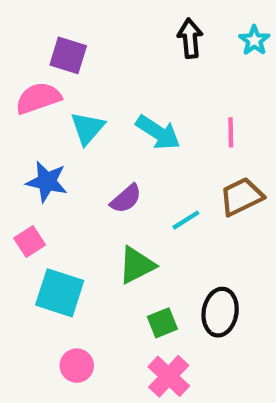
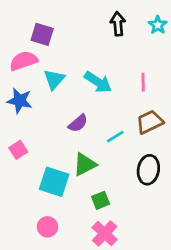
blue star: (47, 182) -> (20, 101), moved
cyan square: (60, 293) -> (54, 182), moved
black ellipse: (220, 312) -> (148, 170), moved

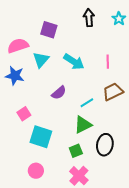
purple square: (42, 34) -> (49, 30), moved
pink square: (18, 150) -> (24, 114), moved
green triangle: (85, 164) -> (83, 125), moved
black ellipse: (148, 170) -> (105, 145), moved

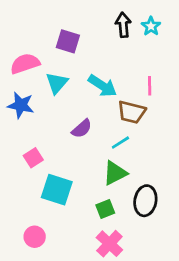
cyan star: (119, 19) -> (151, 26), moved
brown trapezoid: (113, 92) -> (132, 112), moved, turned -140
pink circle: (36, 171) -> (35, 237), moved

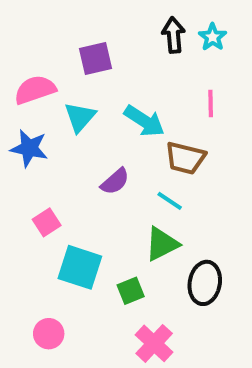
purple square: (68, 41) -> (96, 59), turned -30
pink line: (150, 86) -> (211, 103), moved
cyan line: (120, 143) -> (170, 201), turned 66
green square: (105, 209) -> (131, 291), moved

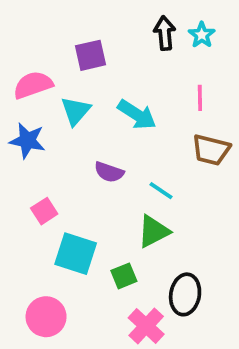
brown trapezoid: (185, 158) -> (211, 150), moved
purple semicircle: (115, 181) -> (109, 172), turned 60
black ellipse: (205, 283) -> (185, 294), moved
pink circle: (49, 334) -> (46, 317), size x1.4

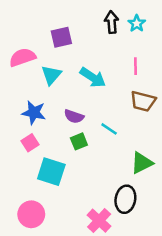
blue star: (27, 141) -> (34, 113), moved
green triangle: (154, 231) -> (142, 163), moved
green square: (124, 276) -> (79, 141), moved

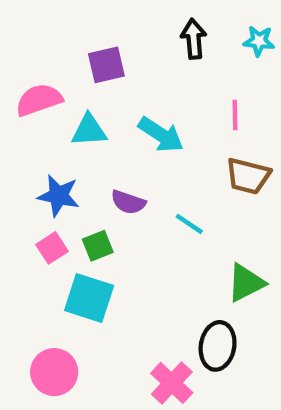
cyan star: (137, 23) -> (259, 41), moved, turned -30
cyan triangle: (51, 75) -> (89, 130), turned 45
green square: (79, 141) -> (98, 246), moved

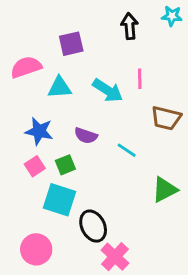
cyan star: (259, 41) -> (172, 16), moved
pink line: (235, 115) -> (140, 79), moved
black ellipse: (218, 346) -> (93, 226), moved, turned -36

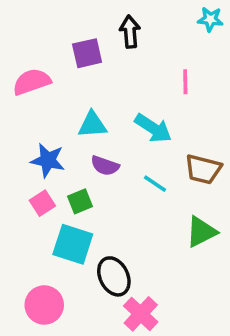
black arrow: (130, 26) -> (130, 32), moved
pink line: (140, 79) -> (185, 82), moved
cyan triangle: (60, 87) -> (92, 125), moved
cyan arrow: (108, 90) -> (153, 128), moved
brown trapezoid: (166, 118) -> (203, 169), moved

